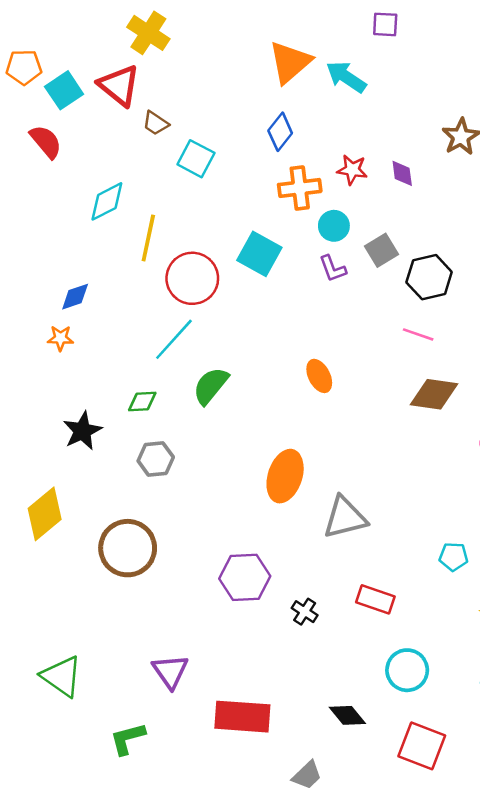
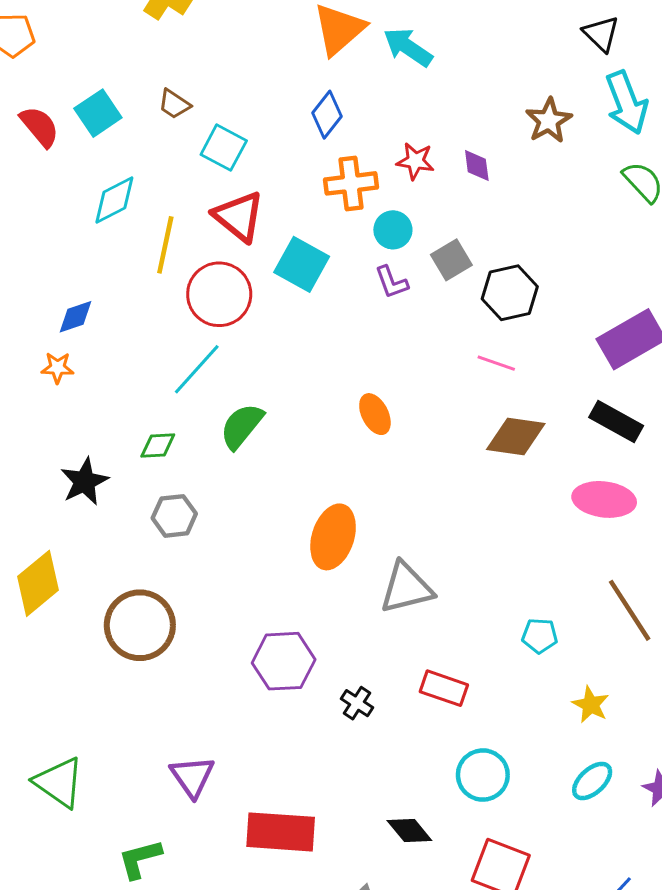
red triangle: (119, 85) -> (239, 216), moved
cyan square: (64, 90) -> (98, 113), moved

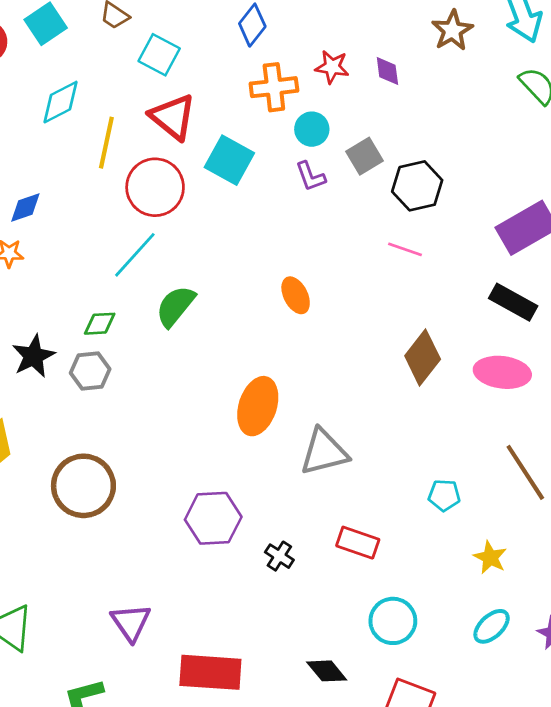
brown diamond: (516, 437) -> (423, 357), moved, turned -60
gray hexagon: (174, 516) -> (90, 371), moved

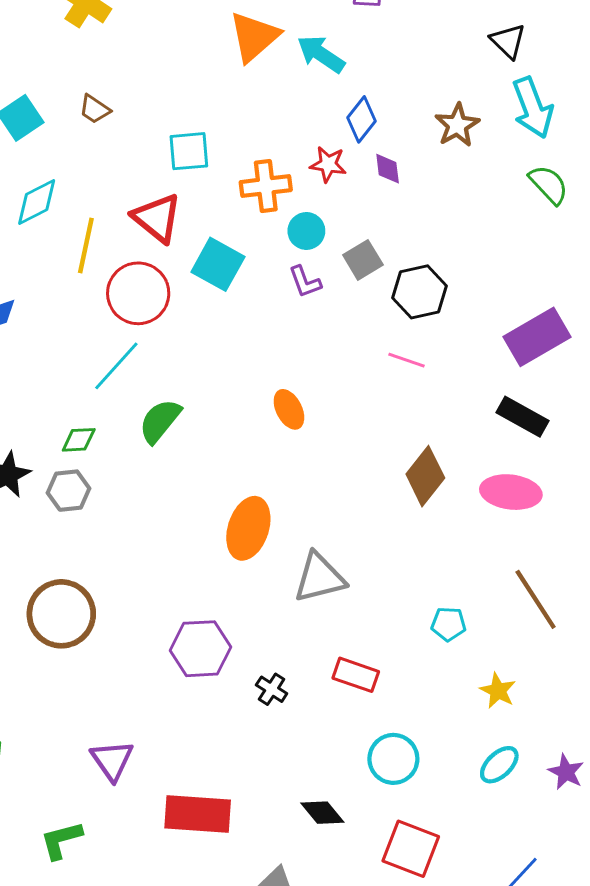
blue diamond: (252, 25) -> (361, 119), moved
cyan square: (159, 55) -> (189, 151), moved, turned -33

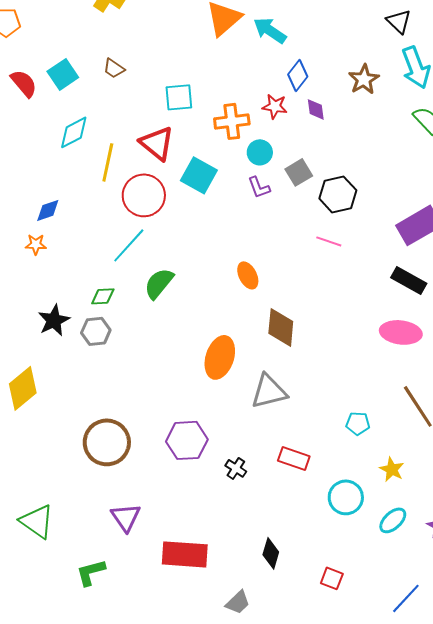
brown diamond: (425, 476) -> (281, 327), moved, turned -33
brown circle: (61, 614) -> (107, 442), moved
cyan circle: (393, 759) -> (346, 497), moved
black diamond: (322, 813) -> (271, 553), turned 56
red square: (411, 849) -> (332, 578), size x0.6

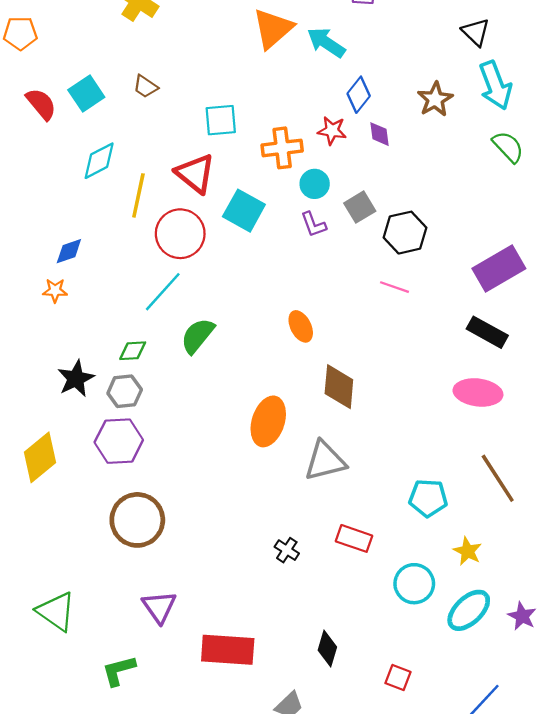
cyan pentagon: (358, 423) -> (428, 498), size x1.4
purple hexagon: (187, 440) -> (119, 441), moved
cyan ellipse: (393, 520) -> (469, 610), size x1.4

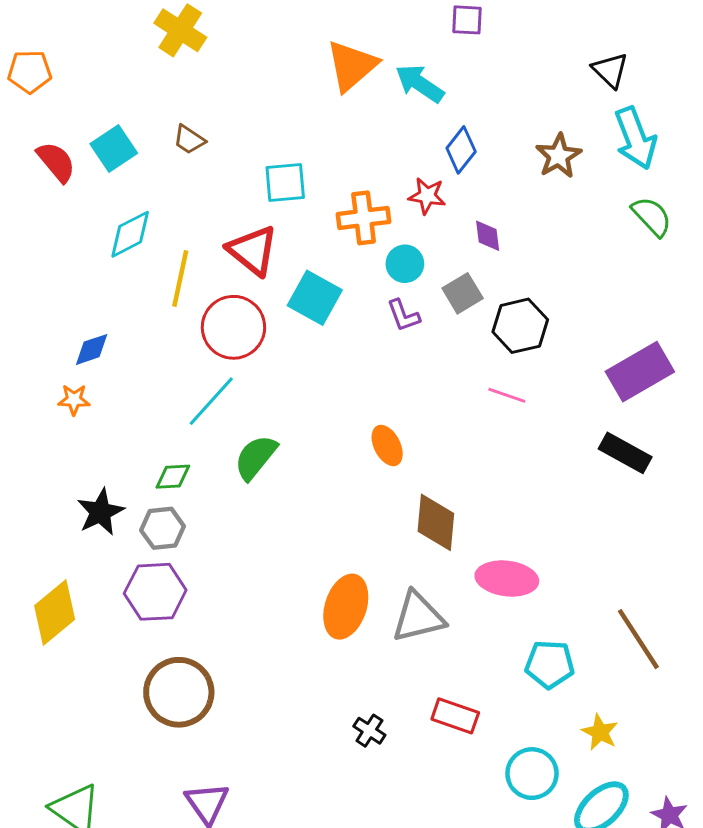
purple diamond: (379, 134) -> (488, 236), moved
pink ellipse: (478, 392) -> (507, 578), moved
orange ellipse: (268, 421) -> (346, 607), moved

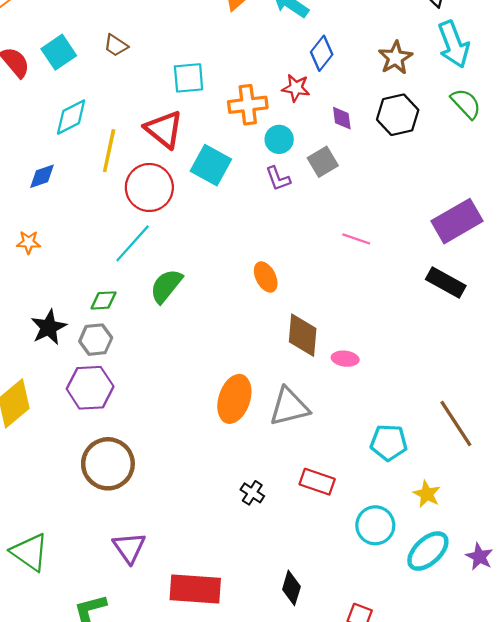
black hexagon: (520, 326) -> (398, 115), moved
blue diamond: (92, 349) -> (42, 176), moved
pink ellipse: (507, 578) -> (345, 359), moved, size x0.6

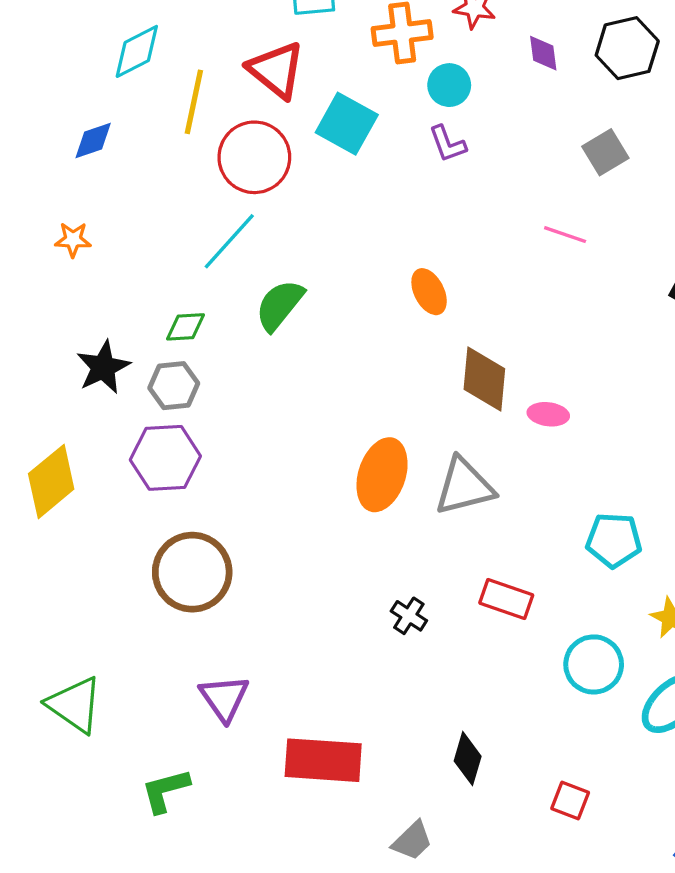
gray square: (323, 162) -> (605, 152), moved

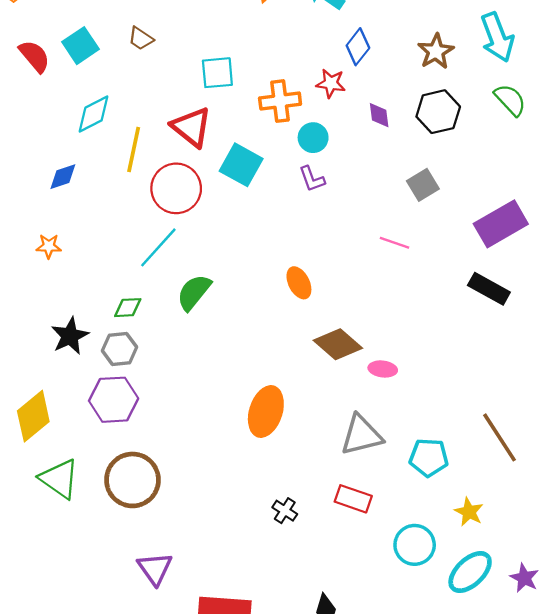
brown diamond: (484, 379) -> (338, 344), turned -54
gray triangle: (464, 486) -> (361, 435), moved
green triangle: (75, 705) -> (59, 479), moved

